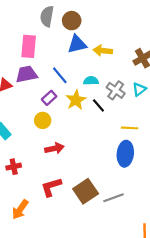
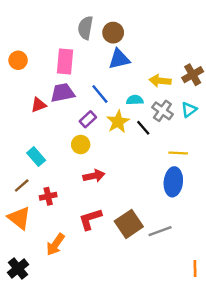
yellow arrow: (103, 51) -> (160, 81), moved

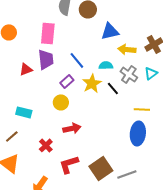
blue triangle: (119, 59) -> (110, 31), moved
purple trapezoid: (63, 93) -> (46, 59), turned 95
cyan rectangle: (36, 157) -> (24, 112), turned -35
red cross: (48, 196) -> (46, 145), moved, turned -32

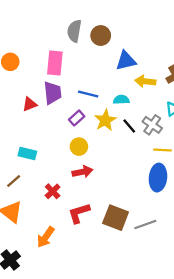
blue line: (77, 60) -> (88, 94), turned -36
gray cross: (129, 74) -> (152, 125), moved
yellow circle: (61, 102) -> (79, 147), moved
brown square: (101, 168) -> (116, 218), turned -35

